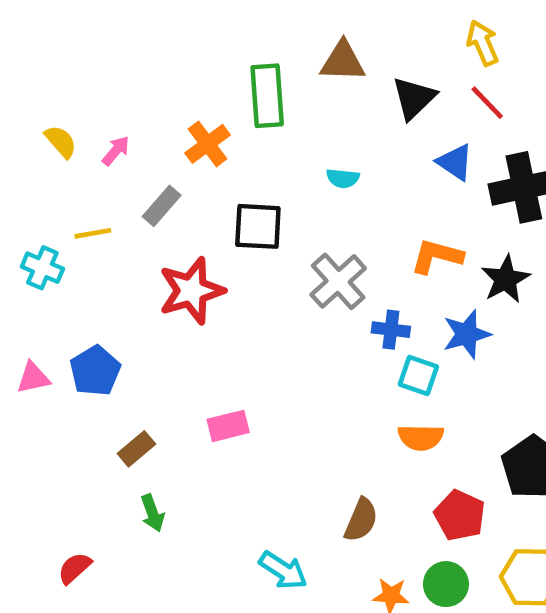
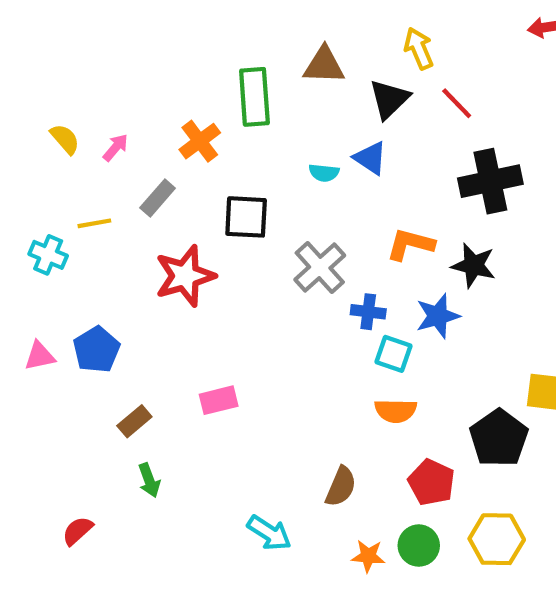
yellow arrow: (483, 43) -> (419, 48), moved
blue triangle: (455, 162) -> (370, 158), moved
black star: (506, 279) -> (474, 265), turned -30

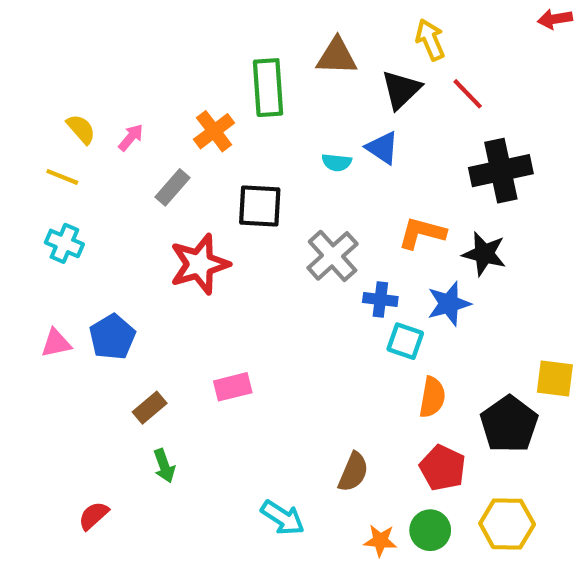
yellow line: (94, 223) -> (62, 177), moved, turned 32
orange semicircle: (396, 411) -> (432, 397), moved, turned -81

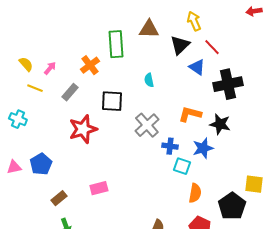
blue triangle: (382, 148) -> (197, 67), moved
cyan semicircle: (337, 162) -> (149, 80), turned 72
yellow line: (62, 177) -> (35, 88), moved

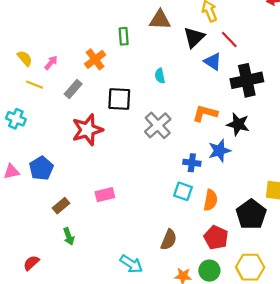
green rectangle: (116, 44) -> (124, 36), size x0.6
blue cross: (170, 146) -> (192, 163), moved
cyan square: (182, 166) -> (183, 191), moved

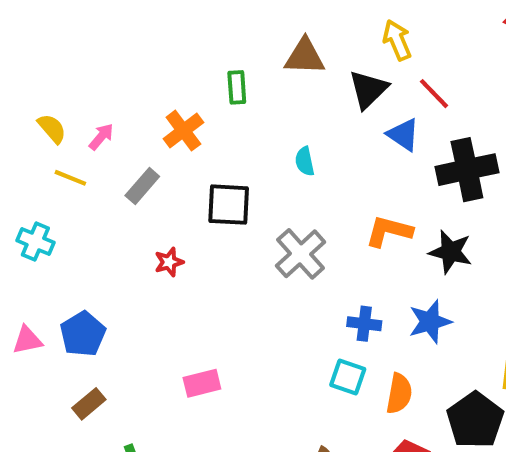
red star: (87, 130) -> (169, 262), size x0.5
blue star: (219, 151) -> (430, 322), moved
brown rectangle: (61, 206) -> (89, 404), moved

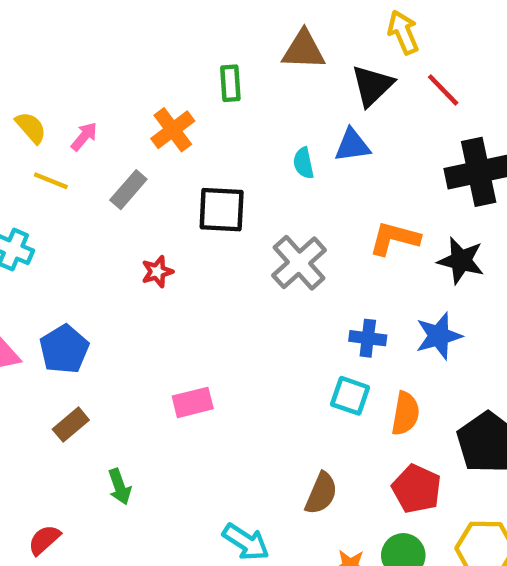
blue triangle: (403, 135) -> (352, 145), moved, turned -42

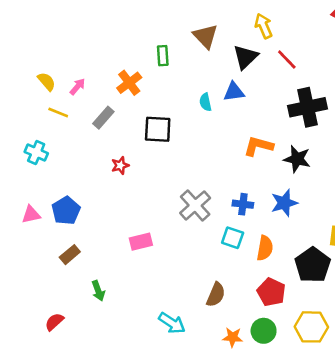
brown triangle: (304, 50) -> (205, 36), turned 44
gray cross: (299, 263) -> (195, 205), moved

